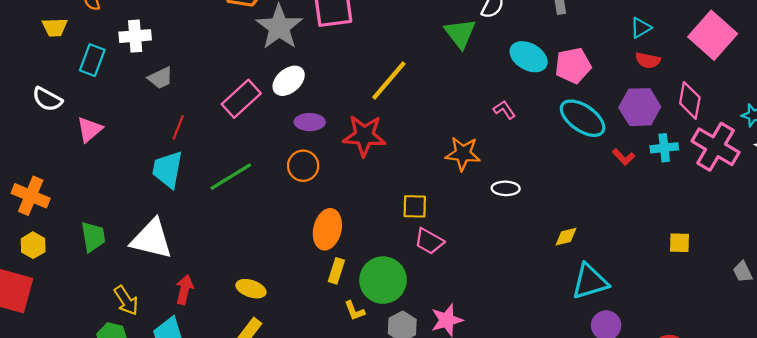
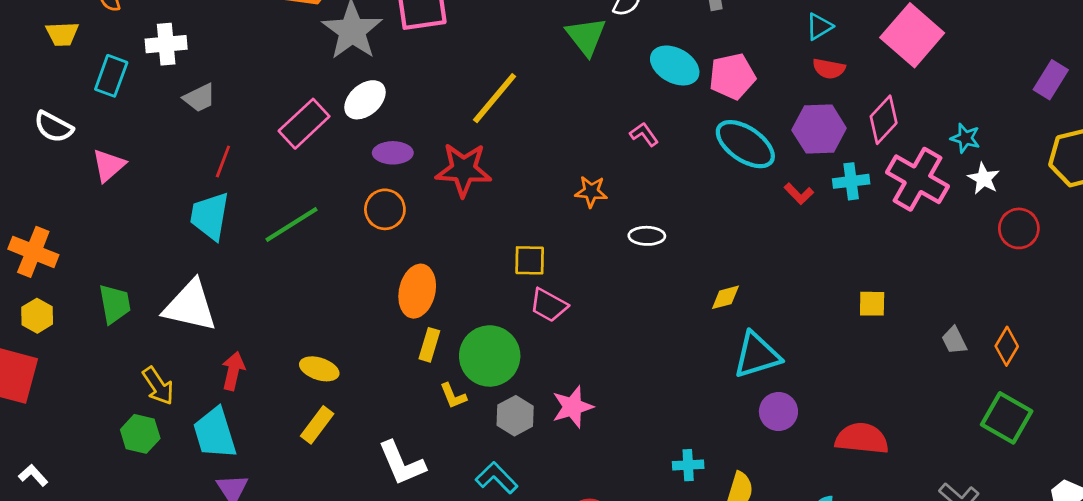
pink diamond: (690, 100) -> (884, 120), turned 33
orange star: (463, 154) -> (591, 192), size x0.7

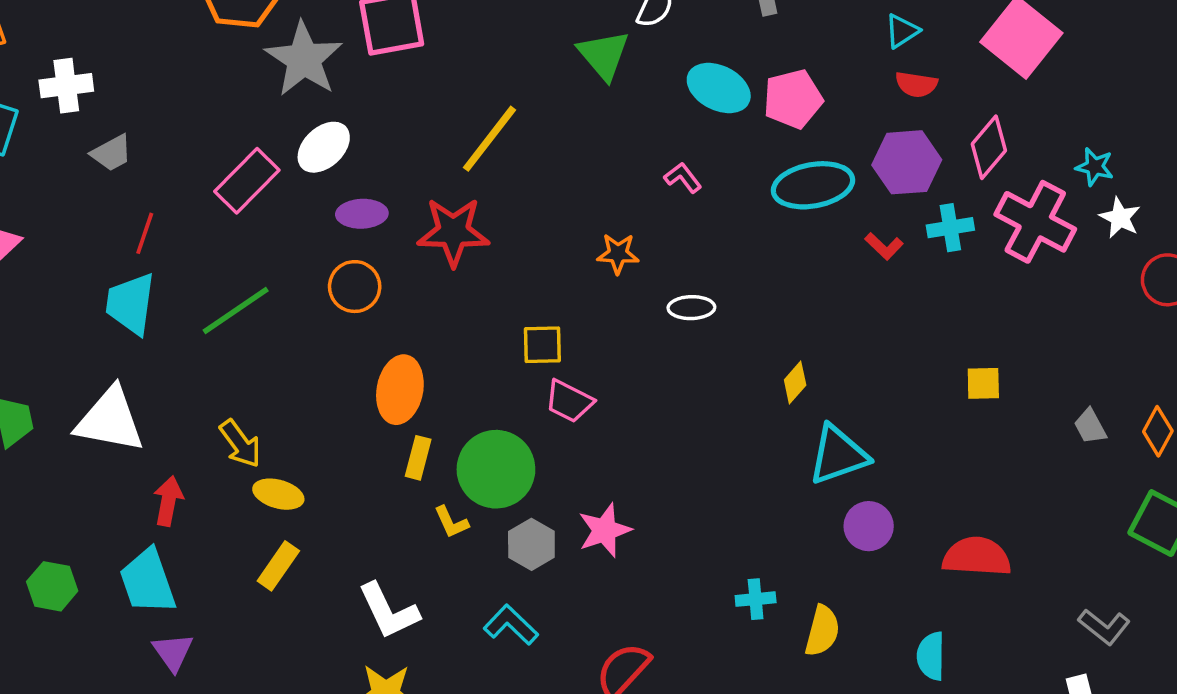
cyan ellipse: (745, 144) -> (813, 185), turned -42
yellow diamond: (725, 297) -> (795, 383), turned -32
yellow arrow: (158, 386) -> (240, 444), moved

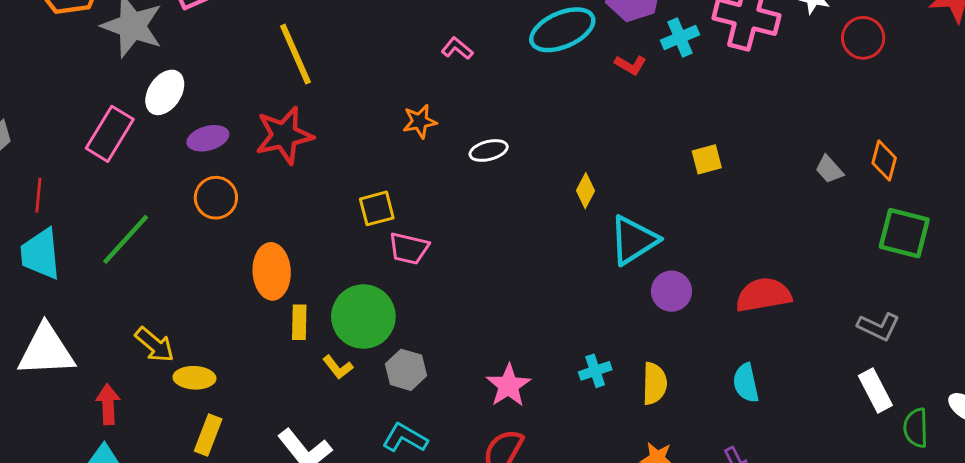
yellow line: (490, 139) -> (295, 54), turned -48
yellow square: (983, 383) -> (707, 159), moved
pink star: (605, 530) -> (509, 385), moved

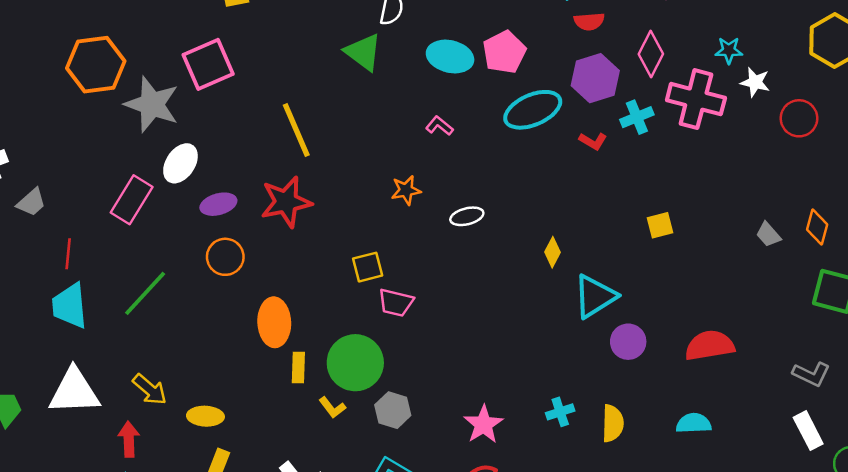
yellow arrow: (155, 345) -> (150, 389), moved
cyan semicircle: (746, 383) -> (694, 423), turned 100

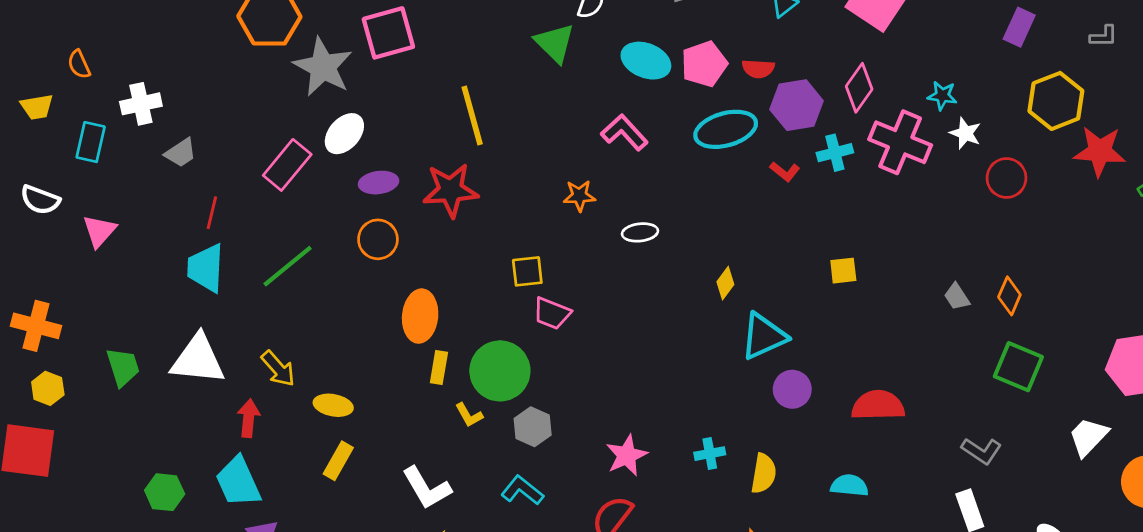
red semicircle: (589, 21) -> (758, 69), moved
pink L-shape: (439, 126) -> (624, 132), size x1.6

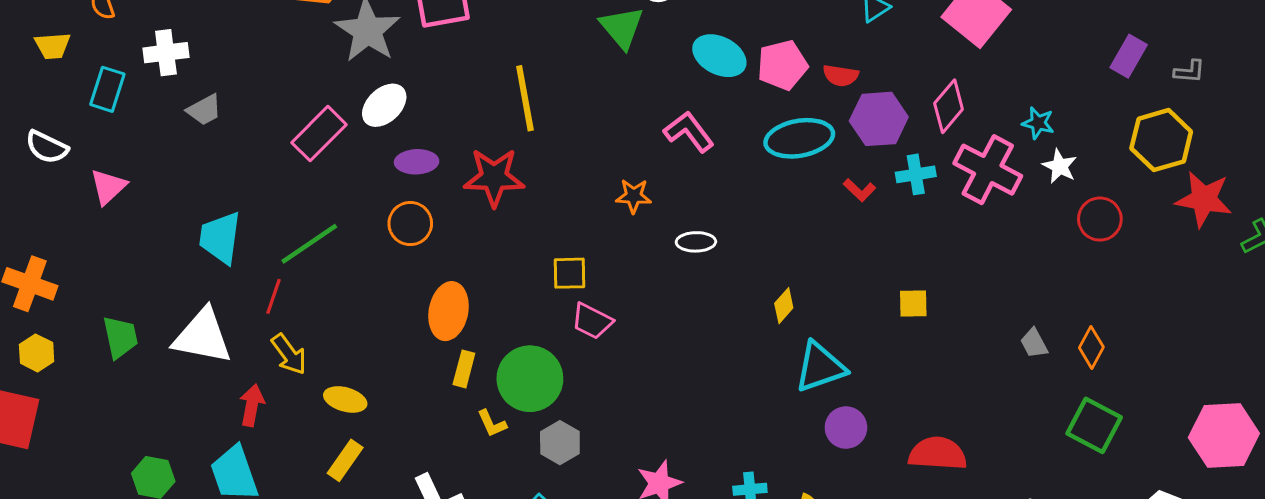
gray L-shape: (1104, 36) -> (1189, 71), moved
red line: (212, 213) -> (274, 296), moved

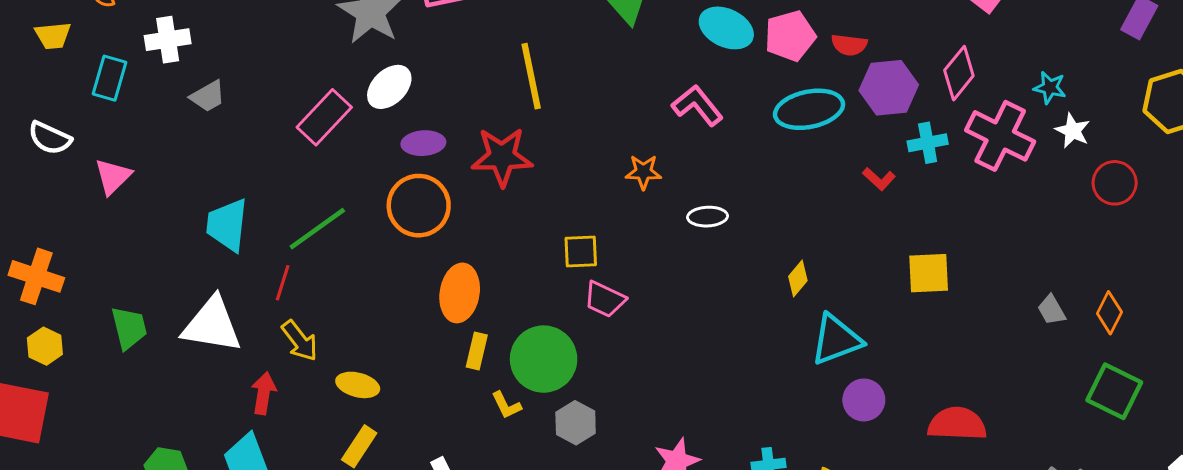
red L-shape: (859, 190) -> (879, 179), moved
orange circle: (410, 224) -> (419, 206), size x1.4
yellow square: (913, 304) -> (929, 273), size x1.4

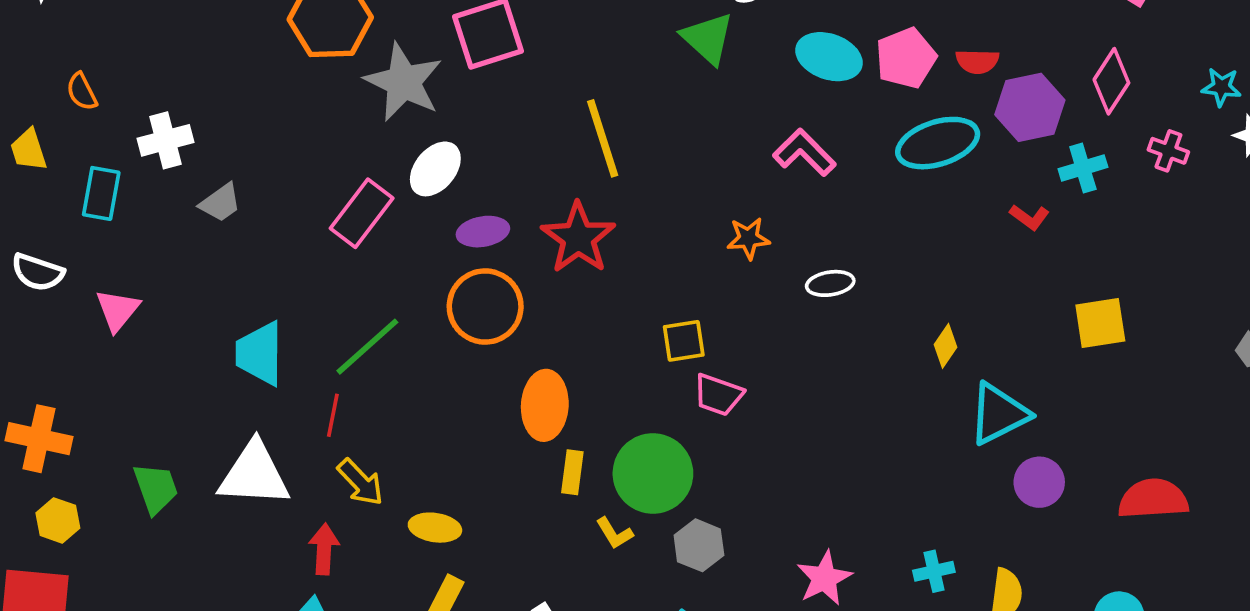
yellow trapezoid: (53, 36) -> (29, 150), turned 84
pink cross: (1000, 136) -> (1168, 151), size x0.5
red star: (502, 157) -> (578, 238), turned -30

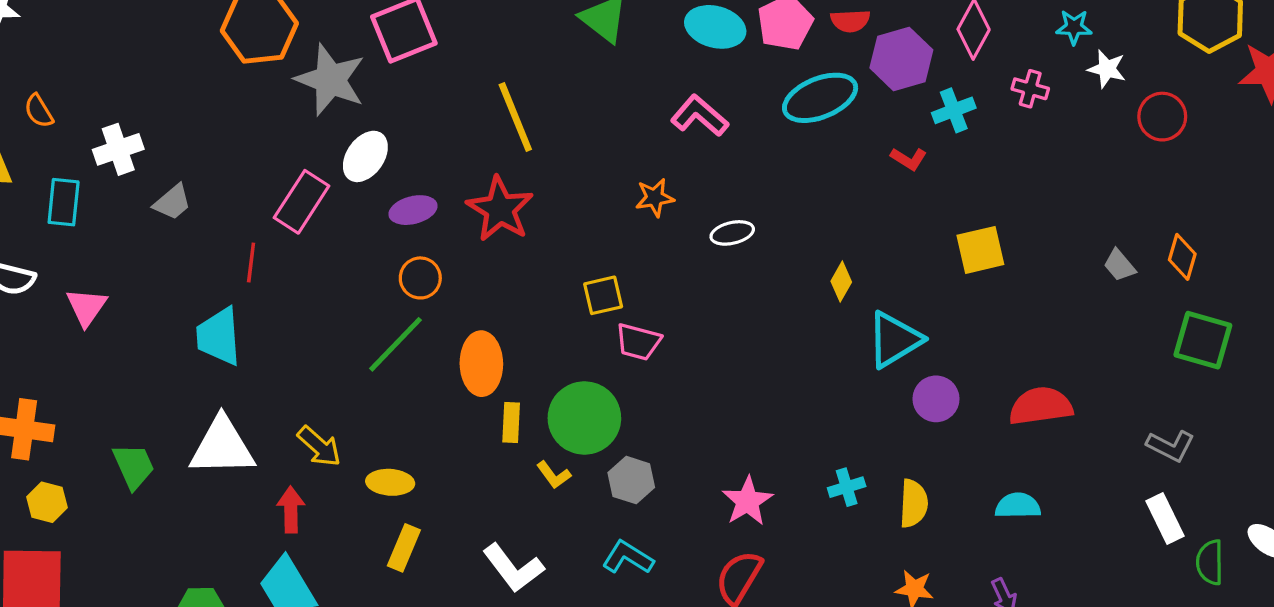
orange circle: (485, 307) -> (420, 278), size x0.6
green line: (367, 347) -> (396, 344), moved
red line: (333, 415) -> (251, 263), moved

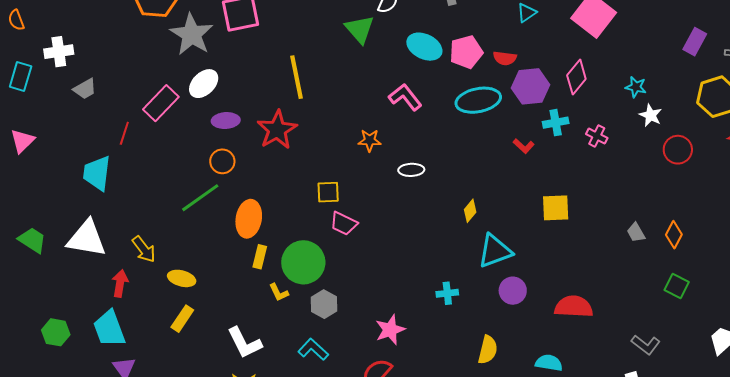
pink cross: (1030, 89) -> (597, 136), moved
green square: (1203, 340) -> (677, 286), size x0.7
green trapezoid: (134, 466) -> (32, 240), turned -44
cyan cross: (847, 487) -> (447, 293), moved

